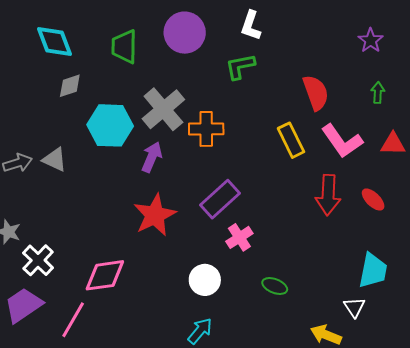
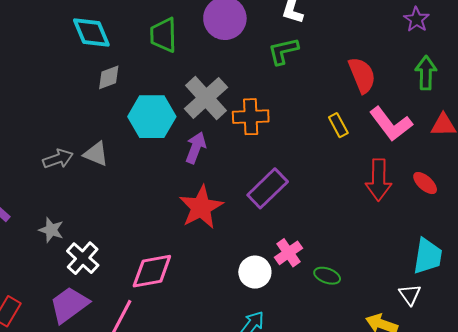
green arrow: (378, 93) -> (426, 73), size x1.5
yellow rectangle: (291, 140) -> (338, 125), size x0.7
pink cross: (239, 237) -> (289, 253), moved

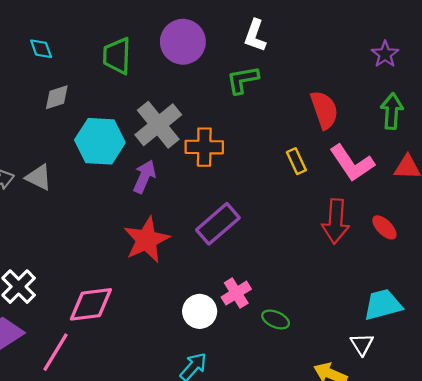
cyan diamond: (91, 32) -> (41, 49), size x0.6
cyan trapezoid: (428, 256) -> (383, 305), turned -117

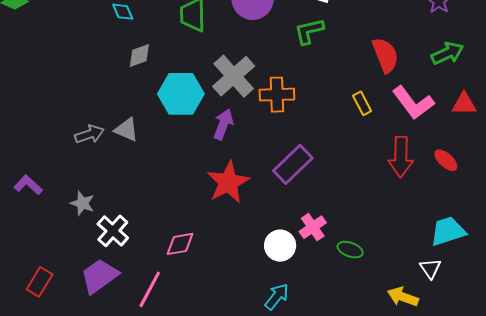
green arrow: (392, 111) -> (447, 53), turned 64
pink diamond: (91, 304) -> (180, 244), size x0.7

